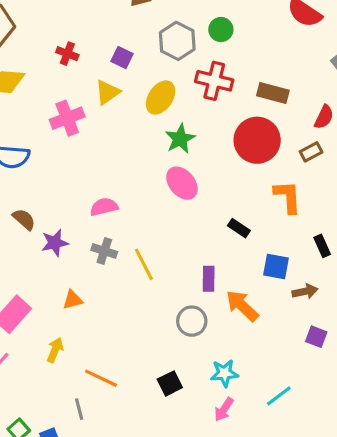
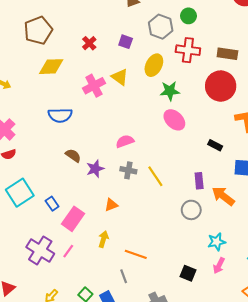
red cross: (67, 54) -> (89, 43), turned 32
yellow triangle: (108, 92) -> (120, 77), moved, turned -42
green star: (180, 139) -> (170, 91), turned 30
black square: (170, 383) -> (188, 273), moved, turned -35

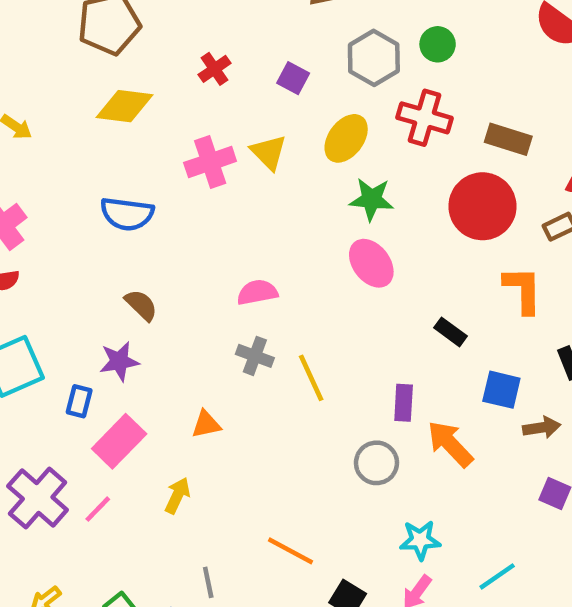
purple star: (95, 169) -> (119, 361), moved
blue rectangle: (52, 204) -> (79, 401), turned 40
orange line: (136, 254) -> (290, 551), moved

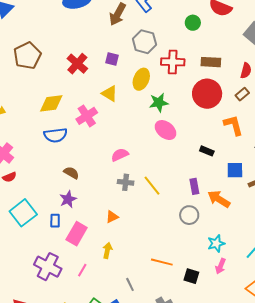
green circle: (438, 44) -> (193, 23), moved
red cross: (214, 69) -> (77, 64), size x1.5
yellow diamond: (124, 106) -> (51, 103), moved
pink cross: (210, 162) -> (87, 116), moved
pink line: (98, 509) -> (82, 270), moved

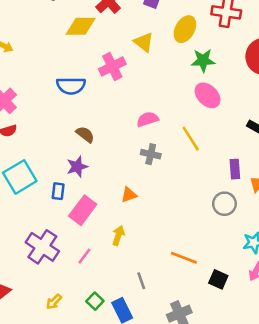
yellow diamond: (51, 103) -> (81, 26), moved
yellow line: (152, 186) -> (191, 139), moved

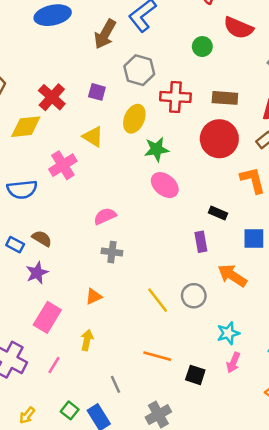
yellow line: (191, 139) -> (158, 300), moved
purple rectangle: (235, 169) -> (201, 242), moved
blue rectangle: (58, 191) -> (15, 245), moved, turned -63

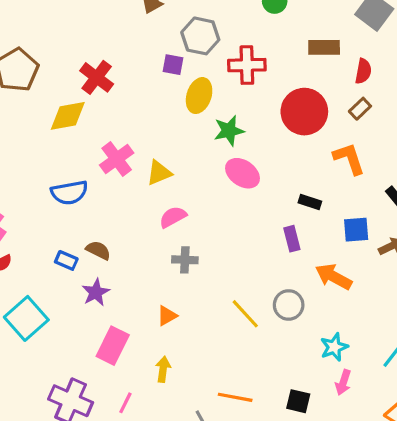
purple square: (97, 92) -> (173, 65), moved
brown rectangle: (225, 98) -> (324, 47), moved
yellow triangle: (93, 137) -> (159, 173), moved, turned -50
orange line: (157, 356) -> (235, 397), moved

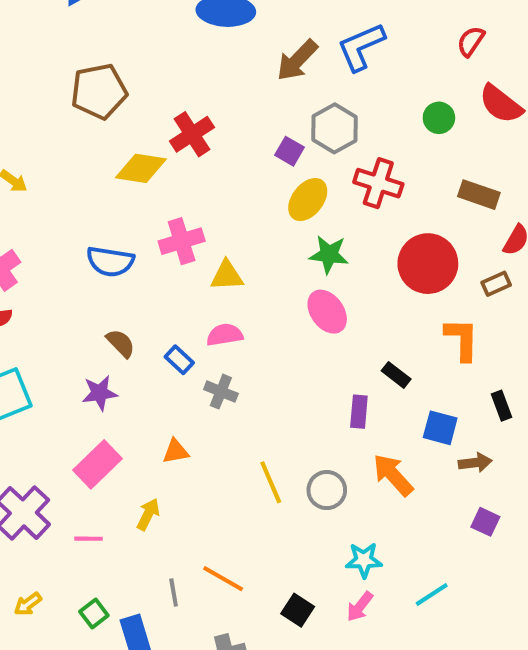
blue rectangle: (66, 260) -> (179, 360), moved
pink line: (125, 403) -> (89, 539), turned 45

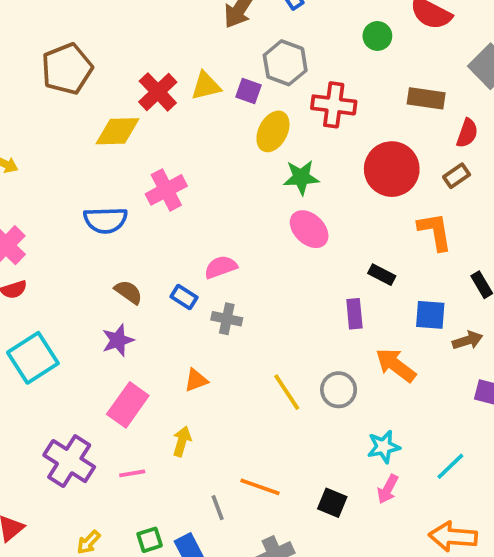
yellow triangle: (227, 276) -> (206, 86), moved
green square: (94, 614) -> (150, 540), turned 30

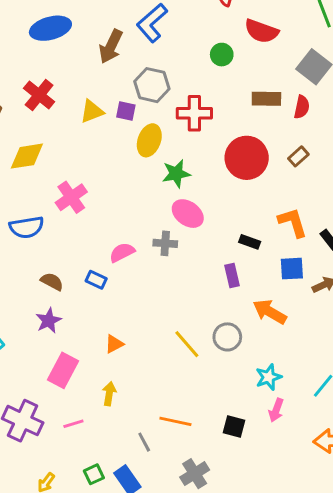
red cross: (158, 92) -> (39, 95), moved
red semicircle: (467, 133) -> (302, 107), moved
orange L-shape: (435, 231) -> (293, 222), moved
gray cross: (227, 319) -> (165, 243), moved

